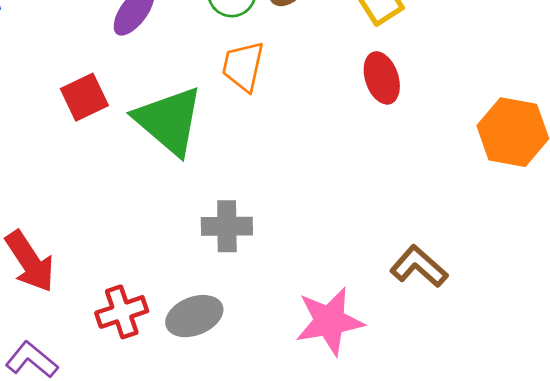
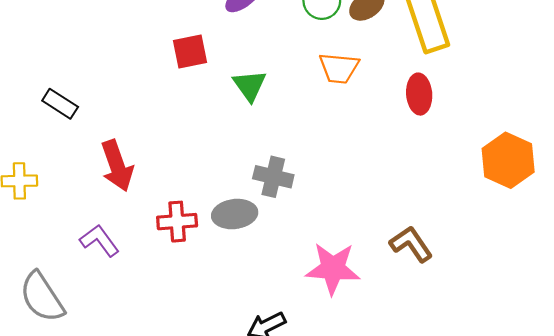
orange trapezoid: (243, 66) -> (339, 68), moved, turned -111
green triangle: (169, 121) -> (250, 86), size x0.6
gray ellipse: (194, 316) -> (235, 214), moved

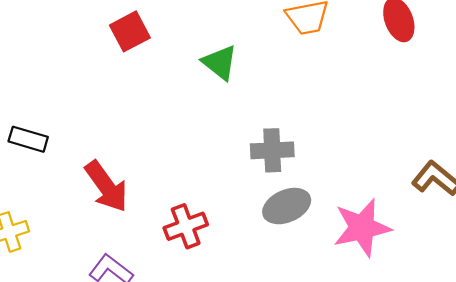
red square: (190, 51) -> (130, 31), moved
gray ellipse: (235, 214) -> (287, 206), moved

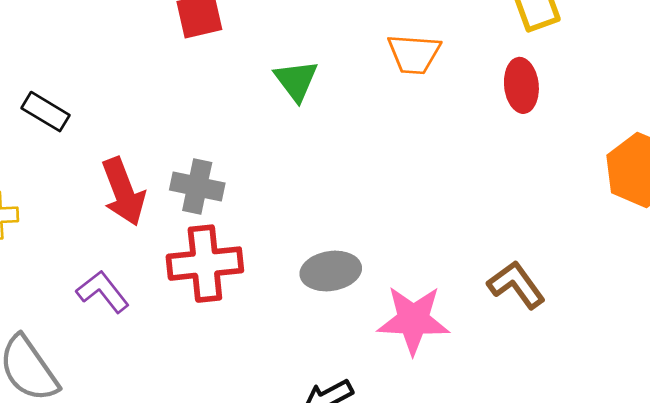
gray cross: (272, 150) -> (197, 187), moved
red cross: (186, 226) -> (205, 264), size x1.4

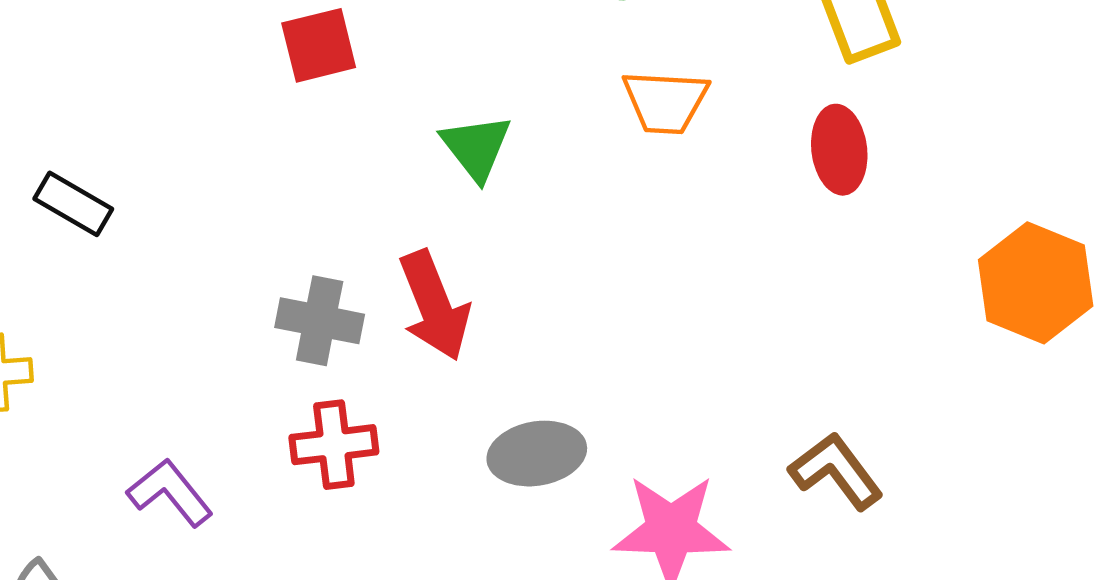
red arrow: (123, 192) -> (434, 306), moved
red cross: (205, 264) -> (334, 445), size x0.7

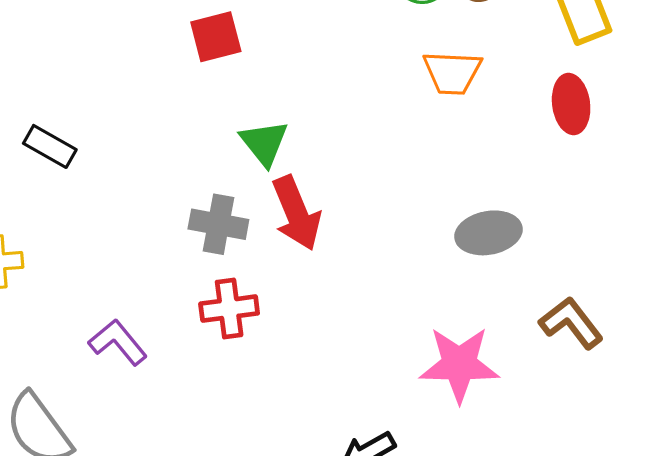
green triangle: (476, 147) -> (264, 143), moved
gray ellipse: (537, 454) -> (489, 233), moved

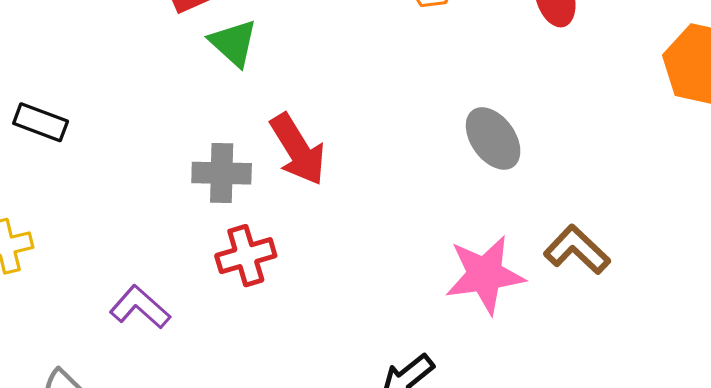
green triangle: (264, 143) -> (233, 43), moved
gray ellipse: (489, 233) -> (493, 138), turned 74
brown L-shape: (571, 323) -> (577, 250), moved

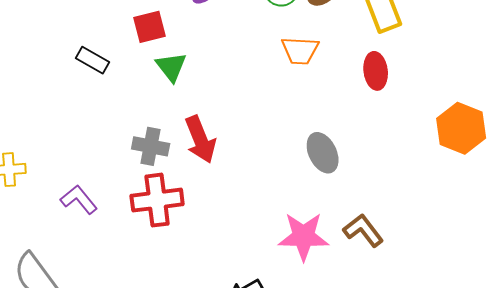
black rectangle: (41, 122) -> (93, 60), moved
red cross: (246, 256) -> (157, 200), size x1.4
purple L-shape: (140, 307) -> (79, 200), moved

